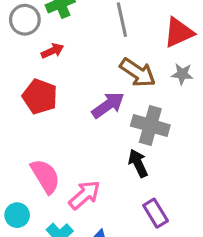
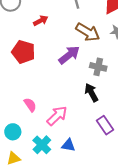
red arrow: (52, 51) -> (41, 21), moved
gray cross: (150, 125) -> (98, 67), size x0.7
pink semicircle: (45, 176) -> (30, 105), size x0.6

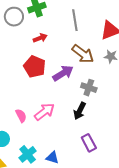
red pentagon: (23, 52) -> (35, 67), moved
black arrow: (91, 93) -> (80, 111), turned -132
pink arrow: (57, 116) -> (44, 112), moved

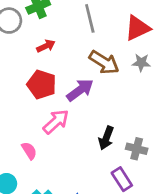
gray cross: (89, 88) -> (137, 149), moved
pink arrow: (44, 112) -> (56, 122), moved

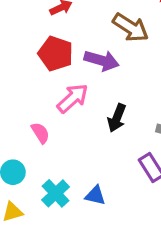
purple arrow: (80, 90) -> (102, 61), turned 52
black arrow: (106, 138) -> (117, 118), moved

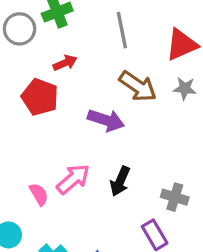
red pentagon: (56, 54) -> (40, 97), moved
pink arrow: (73, 98) -> (73, 179), moved

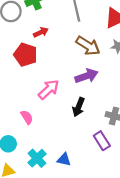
purple arrow: (106, 120) -> (87, 76), moved, turned -35
pink arrow: (73, 179) -> (49, 89), moved

